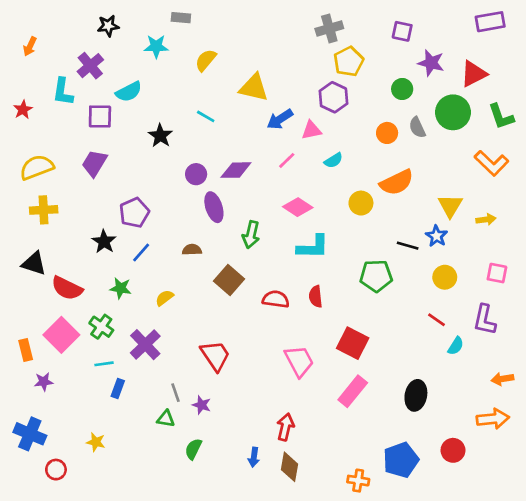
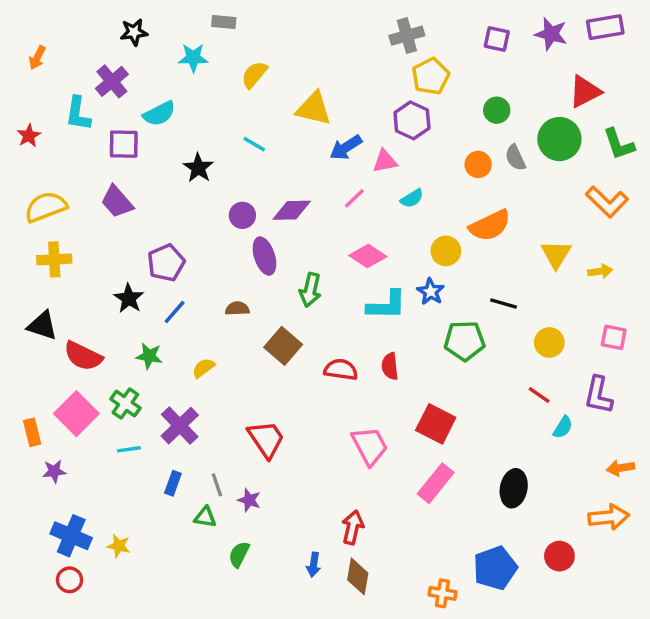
purple star: (431, 63) -> (551, 34), moved
purple trapezoid: (94, 163) -> (117, 202), turned -72
blue star: (437, 236) -> (431, 292), moved
blue rectangle: (118, 389) -> (173, 483), moved
blue cross: (30, 434) -> (71, 536), moved

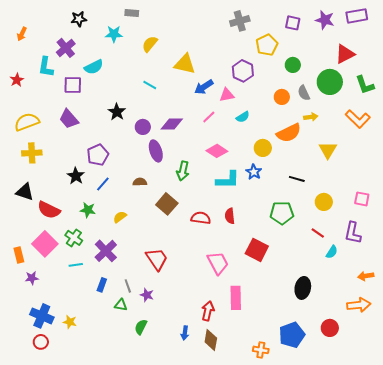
yellow pentagon: (431, 76) -> (267, 45), moved
black star: (198, 168) -> (117, 112), moved
yellow arrow: (600, 271) -> (311, 117), moved
green pentagon: (465, 341) -> (282, 213), moved
pink rectangle: (436, 483) -> (236, 298), moved, turned -40

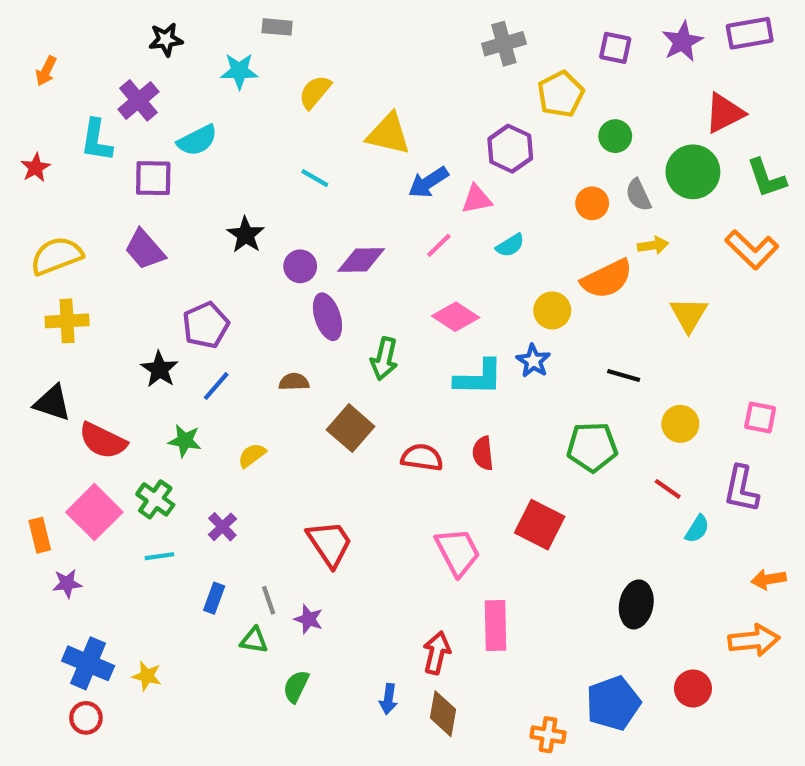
purple star: (325, 20) -> (682, 42), turned 30
purple cross: (106, 251) -> (222, 527), size x0.6

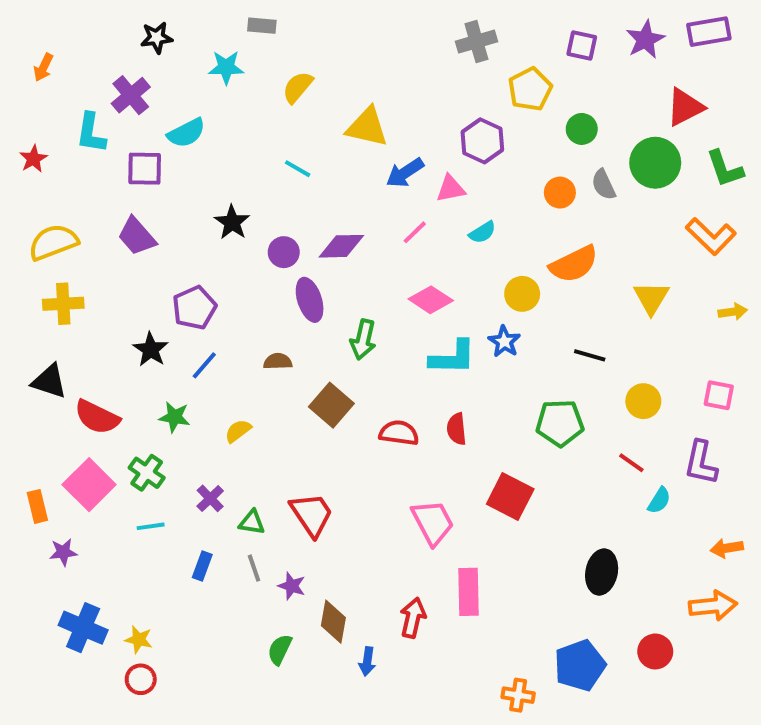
yellow arrow: (653, 245) -> (733, 312), moved
green triangle: (254, 640) -> (252, 522), moved
brown diamond: (443, 714) -> (333, 622), moved
red circle: (86, 718) -> (141, 679), moved

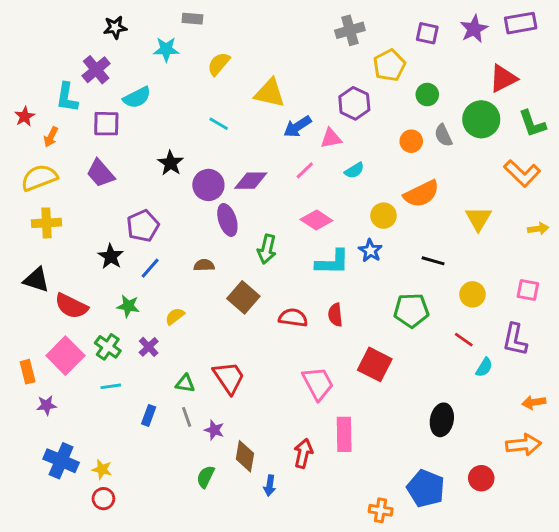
orange arrow: (43, 67) -> (51, 137), moved
purple circle: (284, 252) -> (208, 185), size x1.4
purple cross: (210, 498) -> (149, 347), moved
blue pentagon: (580, 665) -> (426, 488), turned -30

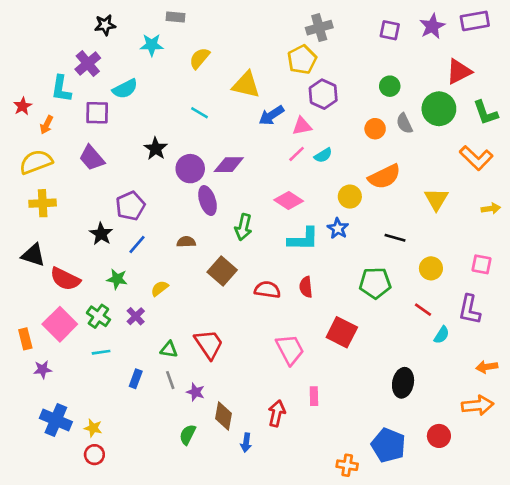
yellow pentagon: (389, 65) -> (302, 60), moved
pink line: (305, 170) -> (297, 154), moved
pink rectangle: (344, 434) -> (314, 396), size x0.6

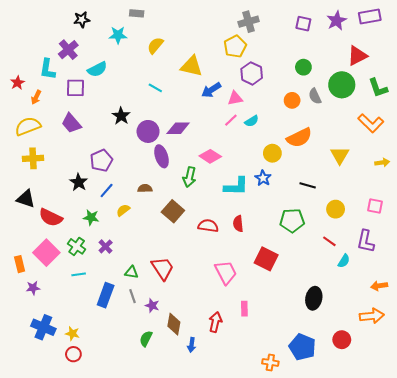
pink diamond: (289, 201) -> (210, 156), moved
yellow semicircle: (160, 288) -> (123, 210), moved
blue rectangle: (136, 379) -> (106, 295), size x1.6

